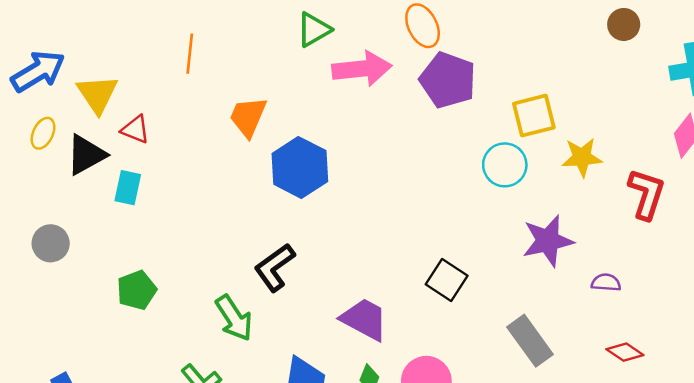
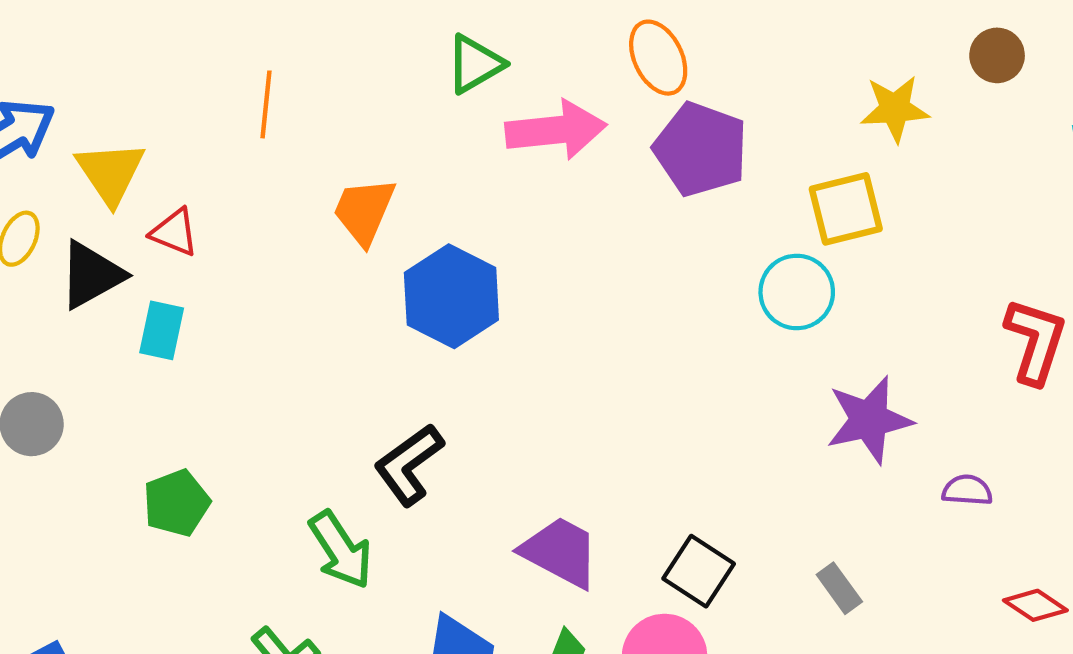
yellow star: (582, 157) -> (895, 109), moved
black square: (447, 280) -> (699, 571), moved
gray rectangle: (530, 341) -> (839, 588), size x0.6
red diamond: (625, 352) -> (1035, 605), moved

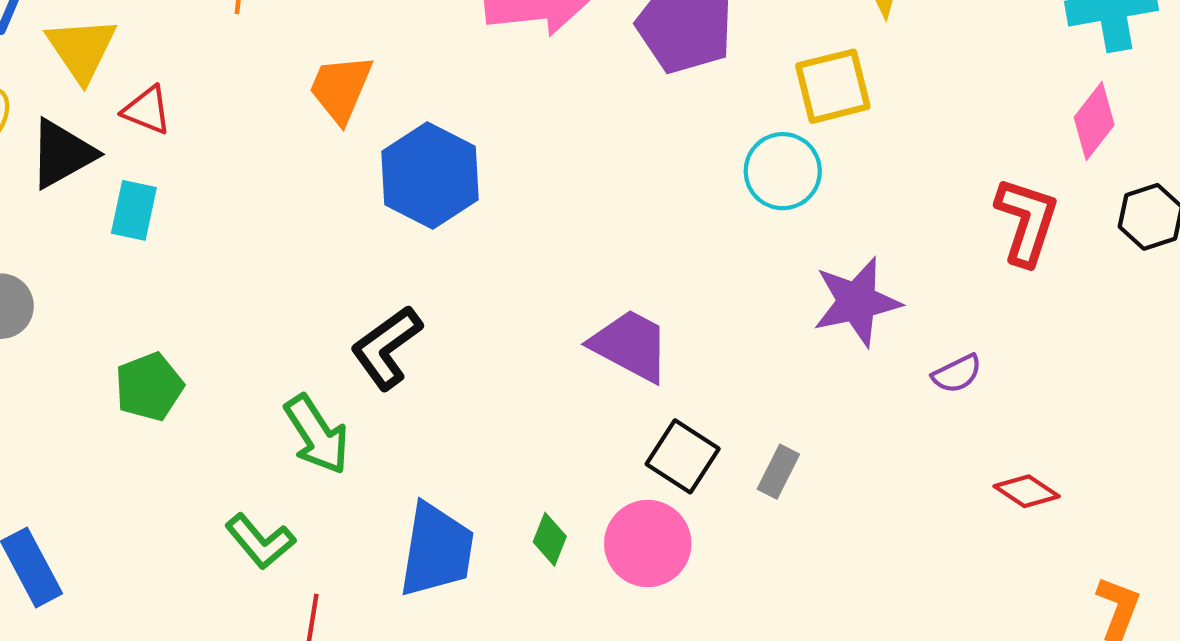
purple semicircle: (967, 490) -> (957, 374), turned 150
purple trapezoid: (560, 552) -> (630, 345), moved
gray rectangle: (839, 588) -> (778, 472), moved, turned 63

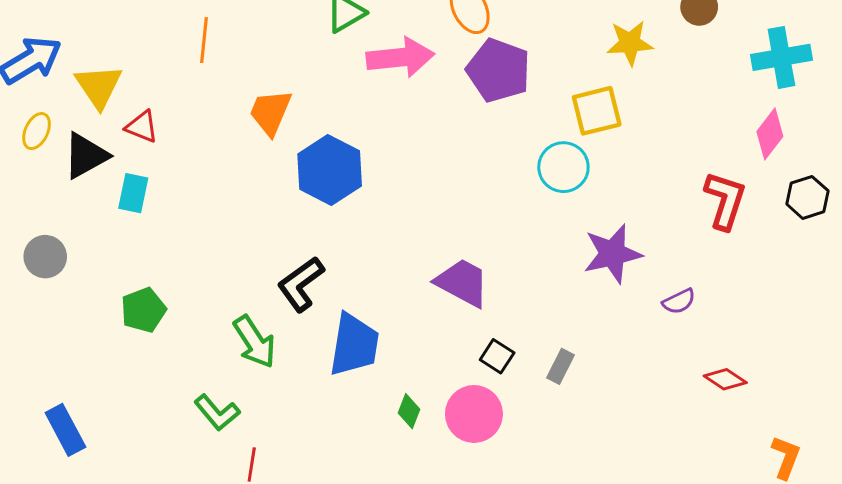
black square: (683, 456) -> (497, 356), size x0.7
blue trapezoid: (437, 550) -> (354, 345), moved

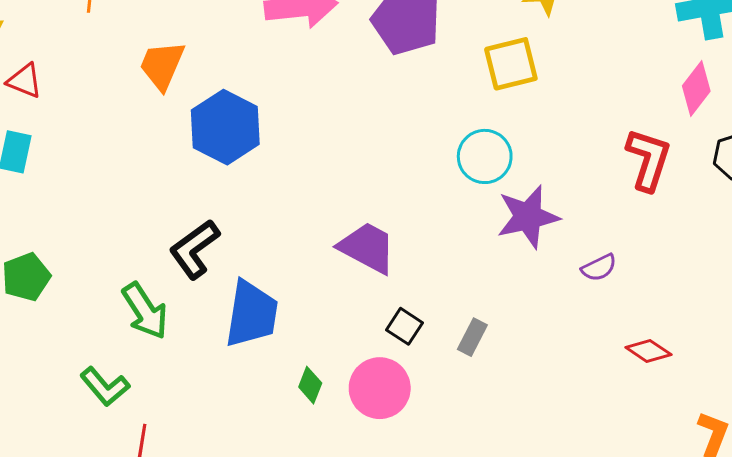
cyan circle: (563, 167) -> (485, 156), moved

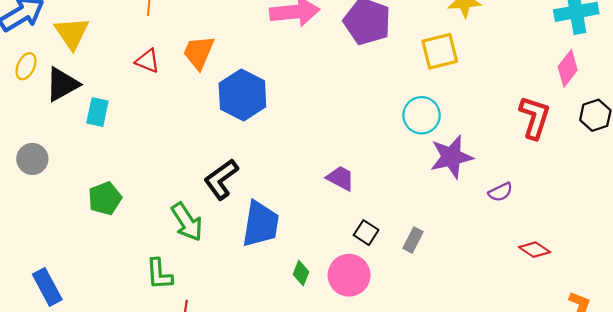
red triangle: (25, 81) -> (148, 61), moved
purple trapezoid: (367, 248) -> (341, 178), size x0.7
green L-shape: (105, 387) -> (159, 274), turned 36

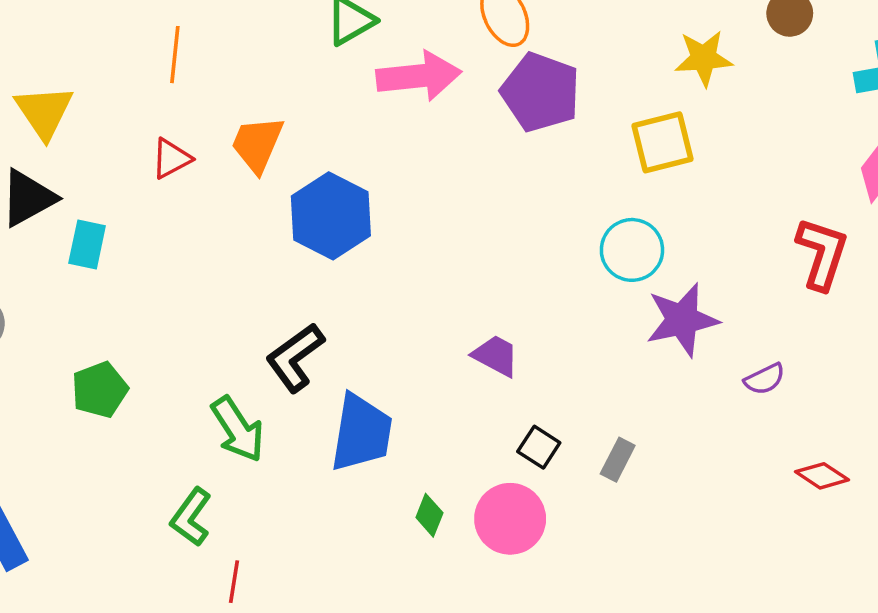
red triangle: (148, 61) -> (171, 159), turned -50
green L-shape: (159, 274) -> (191, 517), turned 40

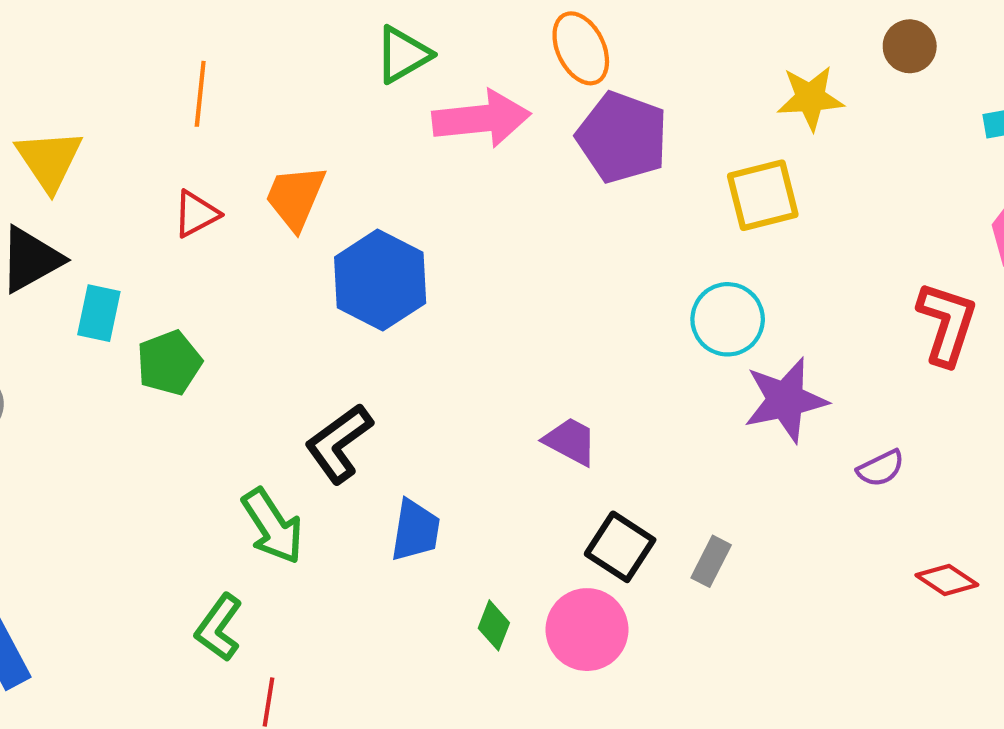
green pentagon: (100, 390) -> (169, 363), moved
blue trapezoid: (361, 433) -> (415, 530), size x0.7
black square: (539, 447) -> (620, 547), size x1.4

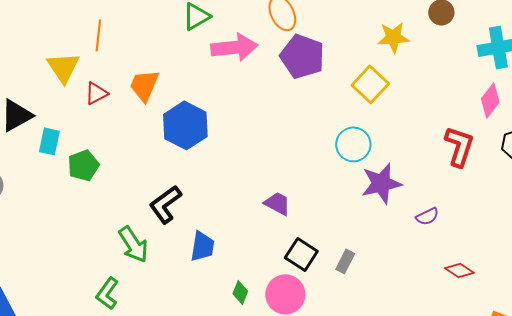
yellow triangle: (49, 160) -> (63, 67), moved
yellow square: (763, 195) -> (370, 84), turned -33

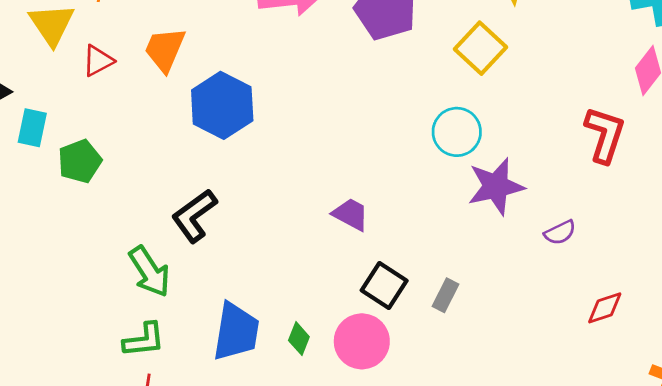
blue trapezoid: (202, 246) -> (236, 332), moved, size x1.4
red diamond: (459, 270) -> (605, 308), turned -52
green L-shape: (107, 293) -> (144, 340), moved, turned -132

